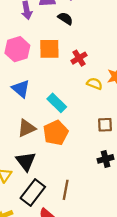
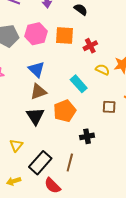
cyan rectangle: (57, 103) -> (79, 84), moved
brown triangle: (27, 128) -> (38, 92), moved
black cross: (106, 159) -> (87, 136), moved
black triangle: (26, 161) -> (35, 116), moved

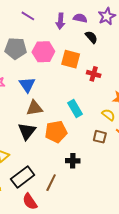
red cross: (90, 46) -> (94, 74), turned 32
blue triangle: (36, 69) -> (27, 85), moved
yellow semicircle: (103, 70) -> (108, 115), moved

